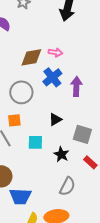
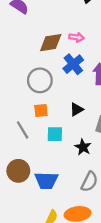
orange square: (14, 120) -> (41, 111), moved
blue trapezoid: (20, 196) -> (46, 181), moved

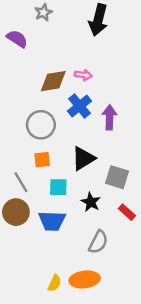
black triangle: (76, 109) -> (83, 158), size x1.5
brown circle: (18, 171) -> (16, 212), moved
blue trapezoid: (46, 181) -> (52, 221), moved

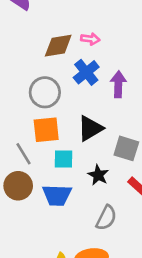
orange square: (42, 160) -> (46, 130), size x1.5

